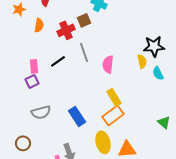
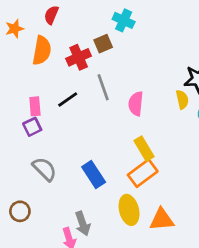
orange semicircle: (39, 25) -> (42, 50), size x1.5
gray semicircle: (41, 112) -> (44, 169), turned -120

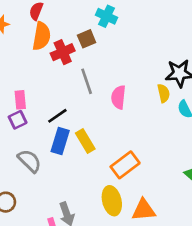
orange semicircle: (42, 50) -> (41, 36), moved
black line: (68, 100) -> (57, 116), moved
yellow rectangle: (144, 149) -> (85, 141), moved
blue rectangle: (94, 174) -> (60, 141), moved, turned 50

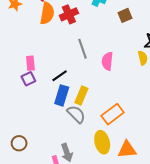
brown square: (87, 39) -> (125, 15), moved
red cross: (63, 52) -> (69, 14), moved
yellow rectangle: (85, 141) -> (81, 95), turned 54
gray semicircle: (30, 161) -> (76, 114), moved

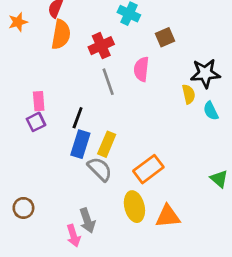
red cross: (69, 14) -> (101, 46), moved
pink semicircle: (107, 61) -> (141, 69), moved
black line: (60, 76) -> (78, 118), turned -35

